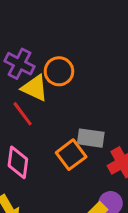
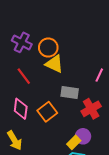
yellow triangle: (35, 88) -> (54, 64), moved
orange square: (71, 155) -> (47, 112), moved

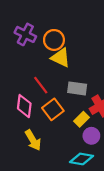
red line: (24, 76) -> (41, 85), moved
yellow arrow: (15, 140) -> (33, 140), moved
yellow rectangle: (74, 142) -> (82, 119), moved

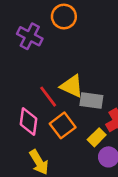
orange circle: (54, 40) -> (64, 17), moved
yellow triangle: (61, 58) -> (72, 86), moved

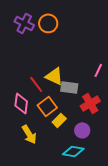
purple cross: (30, 36) -> (24, 23), moved
yellow rectangle: (97, 137) -> (59, 120), moved

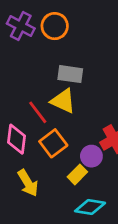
gray rectangle: (69, 87) -> (70, 74), moved
yellow rectangle: (59, 120) -> (77, 174), moved
purple circle: (82, 130) -> (91, 156), moved

